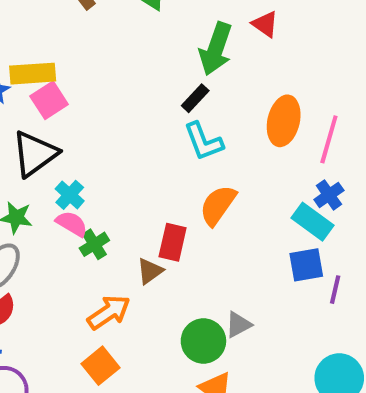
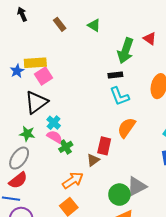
black rectangle: (195, 98) -> (115, 75), turned 40
gray triangle: (238, 325) -> (137, 186), size x1.5

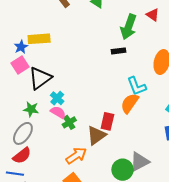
pink square: (43, 76) -> (20, 65), moved
cyan L-shape: (119, 96) -> (137, 86), moved
brown triangle: (93, 160) -> (96, 135), size x1.5

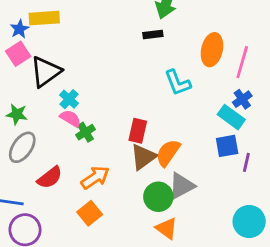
orange semicircle: (130, 103) -> (168, 153), moved
green star: (31, 109) -> (17, 114), moved
brown triangle: (96, 135) -> (143, 157), moved
red semicircle: (22, 156) -> (50, 178), moved

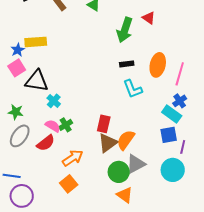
black rectangle: (153, 35) -> (127, 64), moved
black triangle: (46, 72) -> (37, 81), turned 45
pink semicircle: (70, 118) -> (53, 126), moved
red semicircle: (50, 178) -> (46, 143), moved
cyan circle: (249, 222) -> (173, 170), moved

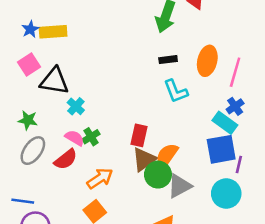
blue star: (18, 50) -> (30, 29), moved
blue square: (169, 135) -> (221, 149), size x1.4
green circle: (119, 172) -> (158, 175), moved

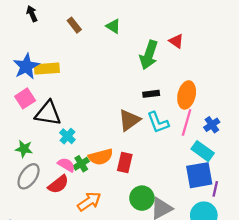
blue star: (30, 29) -> (26, 66), size x1.6
pink line: (235, 72) -> (187, 122), moved
blue cross: (235, 106) -> (212, 125), moved
orange semicircle: (167, 156) -> (101, 157), moved, turned -140
brown triangle: (144, 159) -> (129, 120), moved

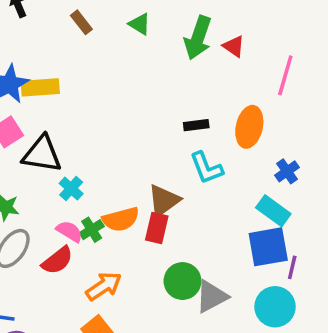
green arrow: (149, 55) -> (198, 38), moved
brown triangle: (129, 120) -> (164, 200), moved
pink line: (187, 122) -> (285, 75), moved

